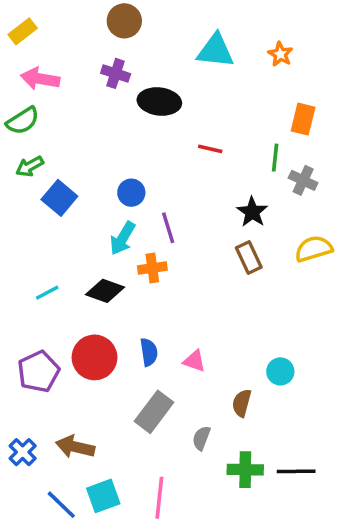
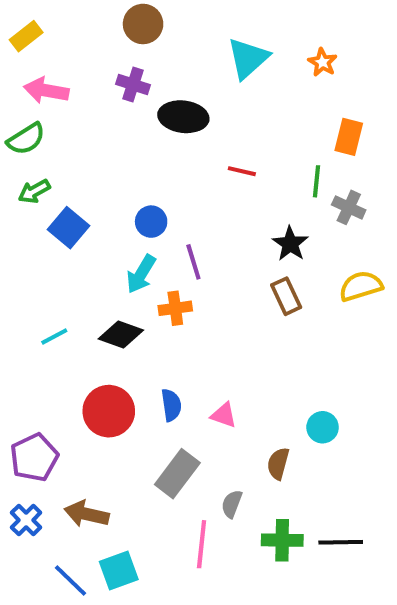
cyan triangle: (215, 51) -> (248, 58), turned -48
purple pentagon: (38, 371) -> (34, 458), moved
pink line: (159, 498) -> (202, 544), moved

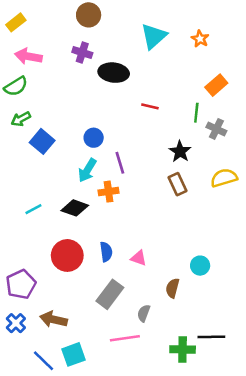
orange rectangle: (349, 137) -> (216, 85), turned 35
green cross: (282, 540) -> (183, 349), moved
pink line: (202, 544) -> (125, 338), turned 76

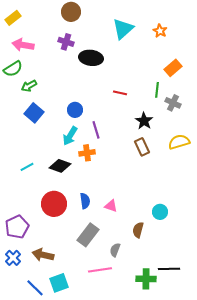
red line: (150, 106) -> (120, 93), moved
green arrow: (21, 119) -> (29, 86), moved

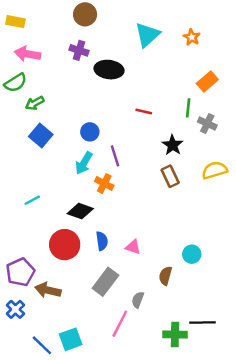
yellow rectangle: (13, 18) -> (15, 22), turned 49
orange cross: (87, 153) -> (104, 183), turned 35
black diamond: (60, 166) -> (80, 211), moved
brown arrow: (43, 255) -> (48, 290), moved
pink line: (100, 270) -> (120, 324), turned -55

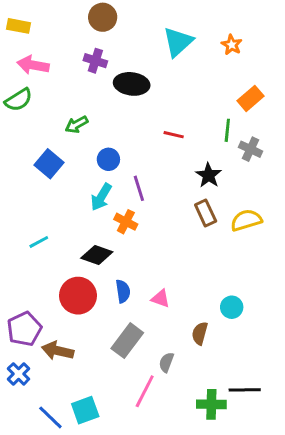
green arrow: (35, 103) -> (77, 125), moved
yellow semicircle: (215, 170) -> (246, 220), moved

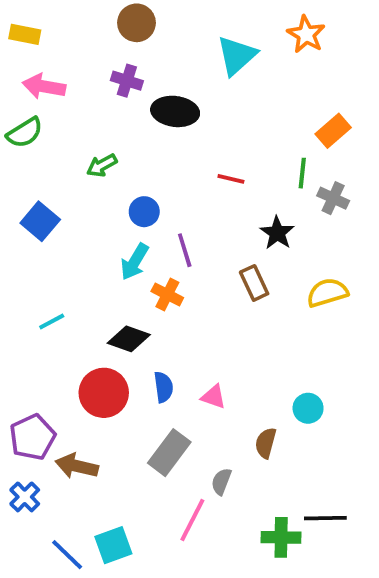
orange star: (232, 45) -> (306, 34), moved, size x1.4
blue square: (49, 164) -> (40, 221), moved
brown rectangle: (206, 213) -> (254, 283), moved

